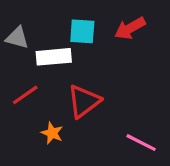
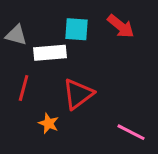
red arrow: (130, 28) -> (121, 26), turned -112
red line: (25, 95) -> (24, 88), turned -40

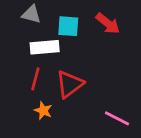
gray triangle: (16, 35) -> (31, 14), moved
red line: (24, 88) -> (35, 79), moved

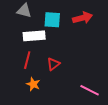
red arrow: (108, 24) -> (82, 18), turned -54
red triangle: (70, 84) -> (53, 64), size x0.6

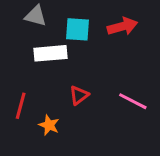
red line: (27, 60) -> (21, 106), moved
pink line: (90, 90) -> (133, 101), moved

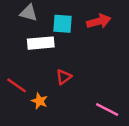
pink line: (133, 101) -> (107, 109), moved
red line: (21, 106) -> (17, 85), turned -70

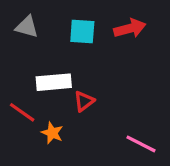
gray triangle: (29, 13) -> (27, 27), moved
white rectangle: (41, 43) -> (54, 82), moved

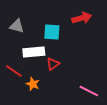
gray triangle: (27, 27) -> (17, 26), moved
cyan square: (82, 32) -> (52, 32), moved

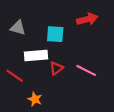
orange star: (33, 84) -> (35, 99), moved
pink line: (89, 91) -> (86, 70), moved

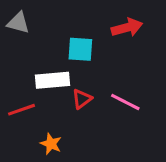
gray triangle: (18, 28) -> (18, 23), moved
red line: (15, 76) -> (21, 110), turned -54

